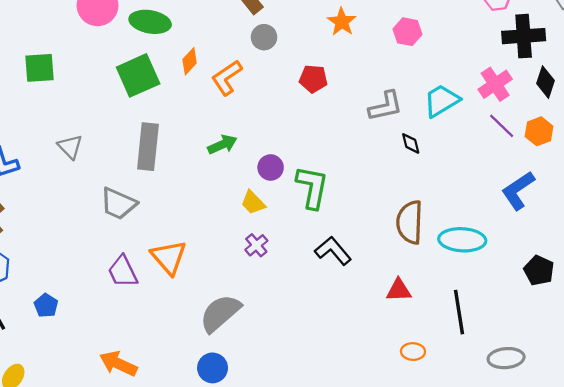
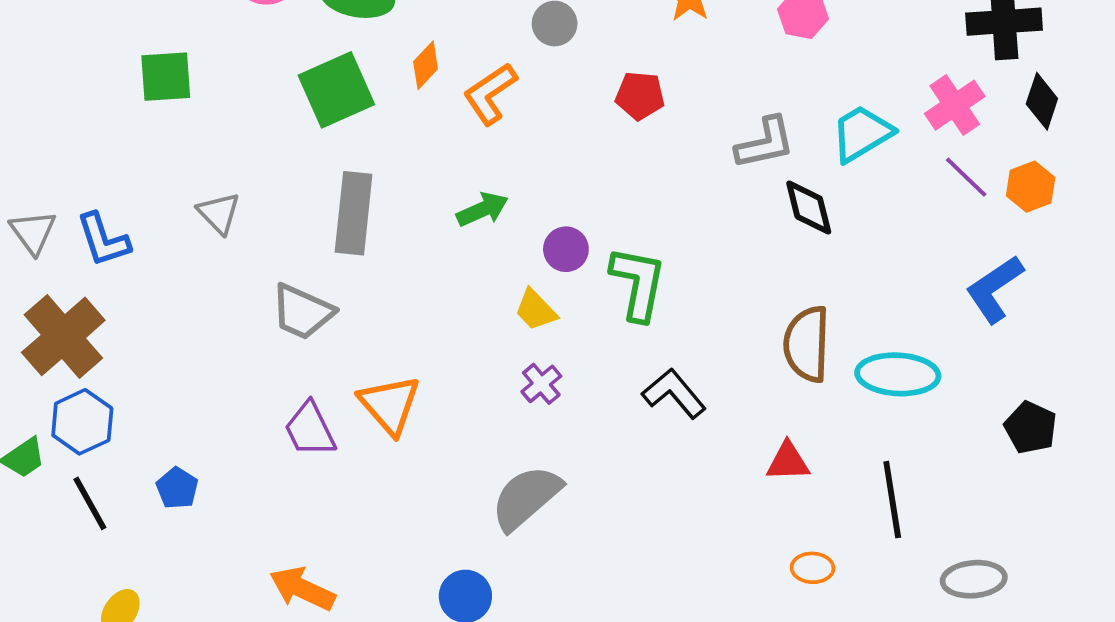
black diamond: (411, 143) -> (809, 207), size x1.5
gray semicircle: (220, 313) -> (526, 498), moved

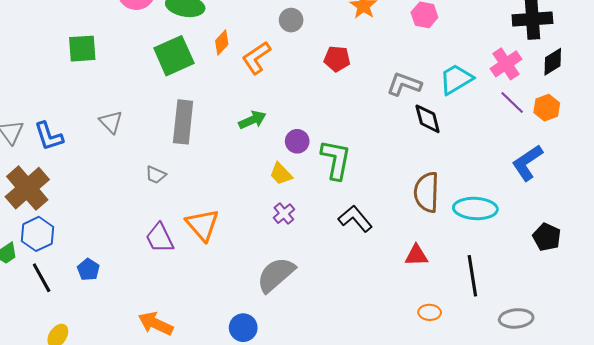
black diamond: (1042, 101) -> (553, 62), turned 40
gray L-shape: (765, 143) -> (404, 84), turned -148
gray trapezoid: (302, 312) -> (156, 175), size x0.6

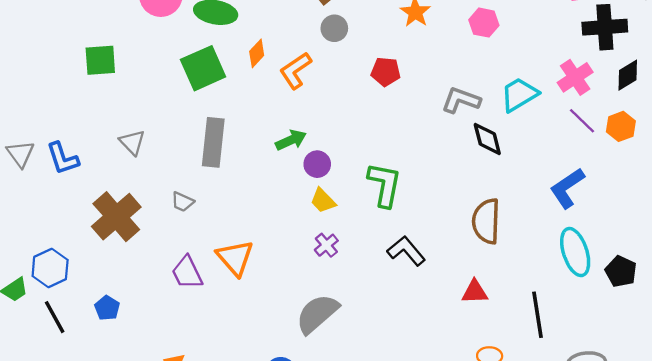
purple circle: (297, 141) -> (317, 164), moved
blue L-shape: (527, 163) -> (567, 188), moved
brown cross: (27, 188) -> (116, 217), moved
cyan ellipse: (475, 208) -> (575, 252), moved, turned 69

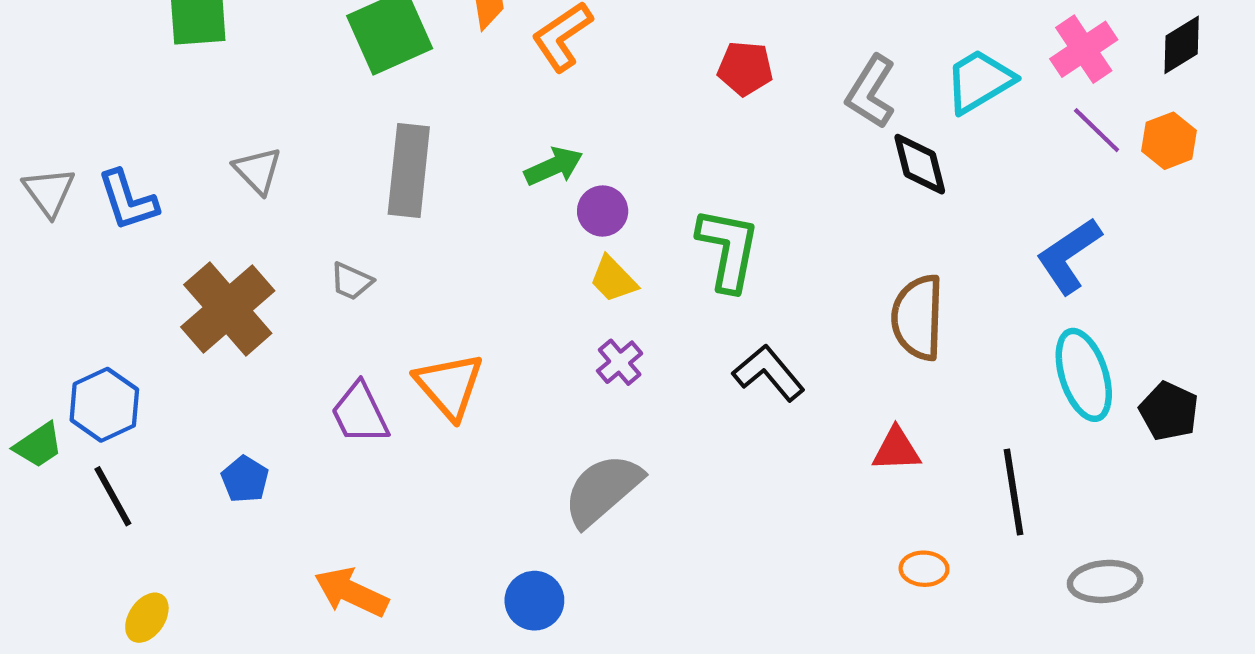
red pentagon: (386, 72) -> (745, 68), moved
gray L-shape: (461, 100) -> (871, 92), turned -78
blue pentagon: (107, 308) -> (245, 479), moved

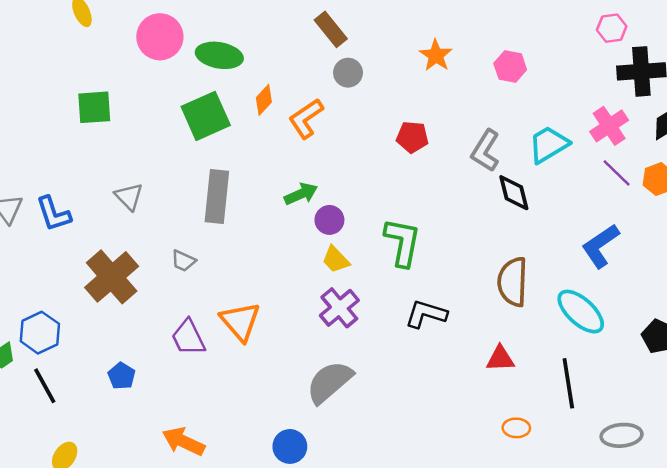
purple cross: (620, 362) -> (339, 308), size x1.5
black L-shape: (769, 373) -> (426, 314), turned -33
cyan ellipse: (1084, 375) -> (581, 312), moved, turned -30

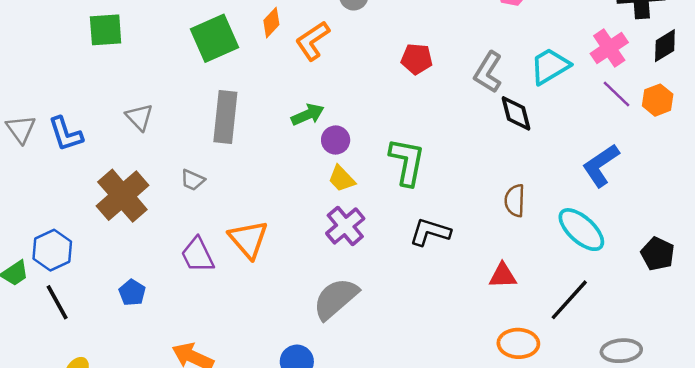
brown semicircle: (513, 282) -> (515, 201), size x0.7
black line: (568, 383) -> (569, 300), turned 51
orange ellipse: (516, 428) -> (518, 343), size x1.5

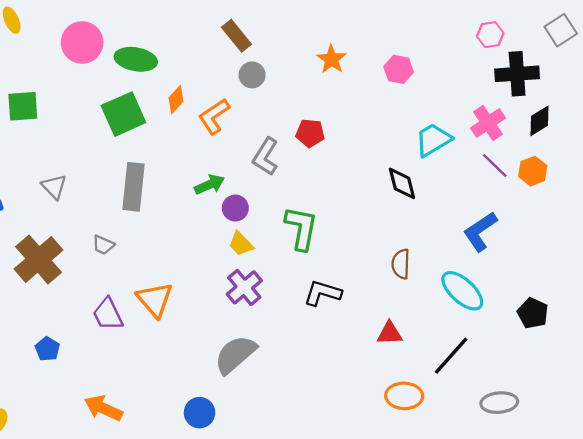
gray L-shape: (488, 72) -> (265, 157), moved

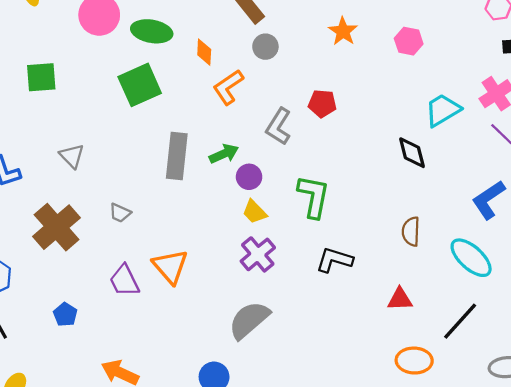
orange diamond: (176, 100) -> (204, 52), moved, turned -40
gray rectangle: (134, 187) -> (177, 156), moved

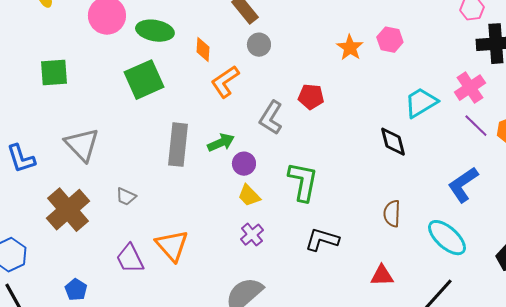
orange star: (343, 31) -> (350, 48), moved
gray triangle: (72, 156) -> (82, 145), size x1.5
purple cross: (258, 254) -> (252, 235), size x0.7

